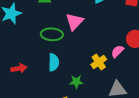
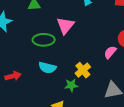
cyan semicircle: (54, 62) -> (47, 68), turned 108
yellow cross: (99, 62) -> (83, 70), moved

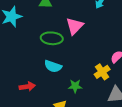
yellow cross: (83, 70) -> (102, 72), moved
red arrow: (13, 76) -> (27, 86), moved

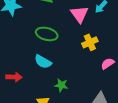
pink triangle: (75, 26) -> (79, 14), moved, turned -30
yellow cross: (102, 72) -> (90, 42), moved

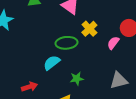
green ellipse: (47, 34) -> (67, 43), moved
cyan semicircle: (43, 62) -> (52, 63), turned 132

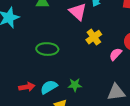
green ellipse: (67, 43) -> (47, 49), moved
cyan semicircle: (52, 63) -> (49, 87), moved

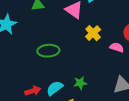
pink semicircle: (116, 54) -> (117, 47), turned 72

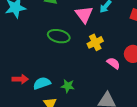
green ellipse: (48, 51) -> (59, 36), moved

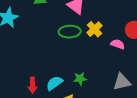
green ellipse: (59, 36) -> (70, 32), moved
red arrow: (20, 79) -> (32, 85), turned 105

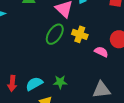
yellow cross: (94, 29) -> (80, 34), turned -35
green ellipse: (70, 32) -> (55, 34), turned -60

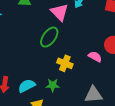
yellow cross: (80, 34) -> (65, 63), moved

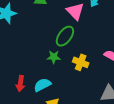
green star: (53, 85) -> (54, 57), moved

